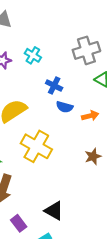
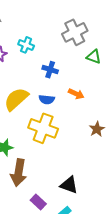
blue semicircle: (65, 107) -> (47, 99), moved
orange arrow: (90, 116) -> (76, 94), moved, turned 49

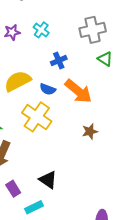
blue cross: (50, 70) -> (59, 60), turned 35
orange arrow: (76, 94) -> (78, 91), size x1.8

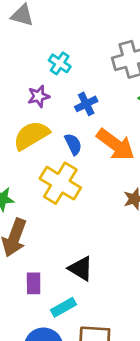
purple star: (12, 32) -> (39, 96), moved
blue semicircle: (48, 89) -> (73, 144), turned -133
purple rectangle: (13, 189) -> (34, 283), turned 35

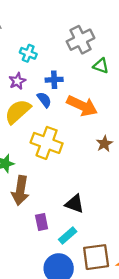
blue cross: (86, 104) -> (54, 80), turned 35
blue semicircle: (73, 144) -> (44, 100), moved

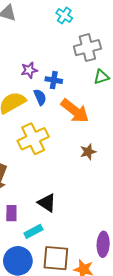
cyan cross: (28, 53) -> (64, 16), moved
green triangle: (101, 66) -> (101, 77), turned -49
purple star: (17, 81) -> (29, 70), moved
yellow cross: (47, 143) -> (33, 139), turned 32

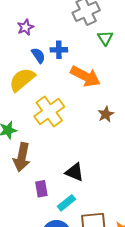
purple star: (29, 70) -> (25, 27), moved
green triangle: (101, 77) -> (105, 38), turned -35
blue semicircle: (40, 97) -> (38, 55), moved

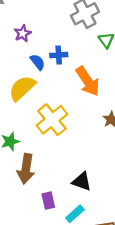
orange arrow: (85, 76) -> (88, 81), turned 32

